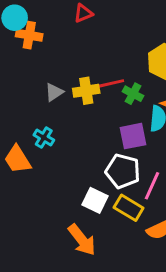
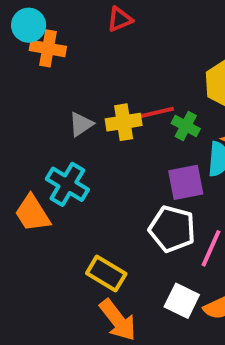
cyan cross: (44, 138) -> (67, 184), size x1.5
white square: (95, 200) -> (182, 301), moved
yellow rectangle: (129, 208) -> (106, 274), moved

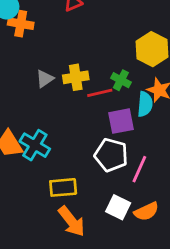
red line: (157, 112) -> (100, 93), moved
cyan cross: (67, 184) -> (35, 145), moved
yellow rectangle: (106, 274) -> (63, 187), turned -36

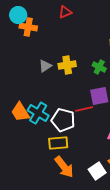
red line: (100, 93) -> (84, 109), moved
white pentagon: (111, 155) -> (63, 120), moved
white square: (118, 207) -> (97, 171), moved, turned 30

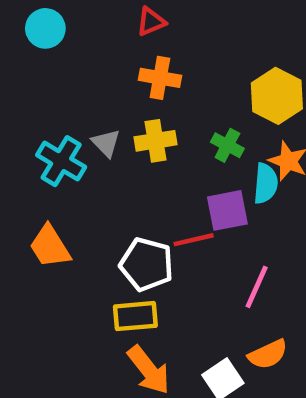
orange cross: (28, 27) -> (160, 78), moved
gray triangle: (45, 66) -> (106, 143), turned -40
cyan cross: (38, 113) -> (61, 161), moved

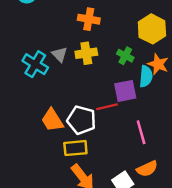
orange trapezoid: (50, 246) -> (52, 120), moved
pink line: (257, 287) -> (141, 132), turned -40

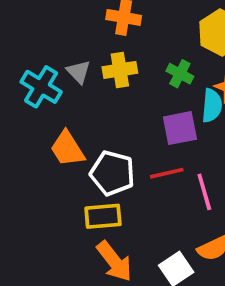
red line: (107, 107) -> (167, 173), moved
orange trapezoid: (52, 120) -> (67, 149), moved

